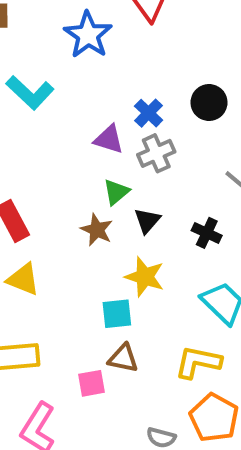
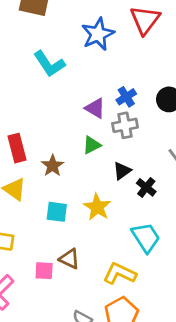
black triangle: (147, 221) -> (122, 171), moved
brown star: (97, 230) -> (53, 166), moved
cyan square: (117, 314) -> (57, 212), moved

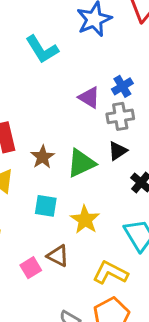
green triangle: (92, 145) -> (81, 163), moved, size x1.5
black triangle: (122, 171) -> (118, 151), moved
yellow star: (97, 207) -> (85, 220), moved
pink square: (44, 271) -> (31, 268), turned -36

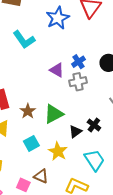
black triangle: (118, 151) -> (75, 132), moved
cyan square: (46, 206) -> (31, 143), turned -35
pink square: (31, 268) -> (23, 185), turned -32

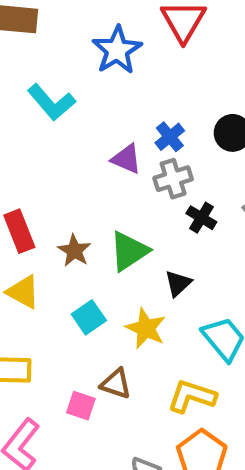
black cross: (94, 125) -> (201, 218), moved

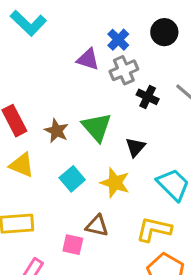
green triangle: (129, 251) -> (97, 127), turned -32

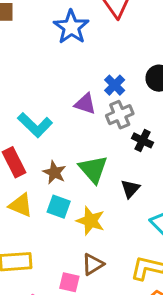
cyan L-shape: (28, 23) -> (35, 125), moved
cyan square: (72, 179) -> (59, 207), moved, turned -30
yellow star: (115, 183) -> (91, 221), moved
brown triangle: (97, 226) -> (93, 264), turned -45

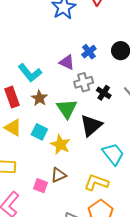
gray cross: (120, 115) -> (84, 82), moved
brown star: (54, 172) -> (39, 98), moved
black triangle: (130, 189) -> (91, 126), size x1.6

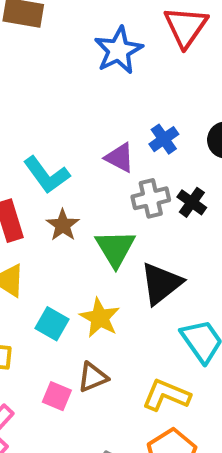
black cross: (104, 93) -> (192, 202), moved
cyan square: (39, 132) -> (52, 324), moved

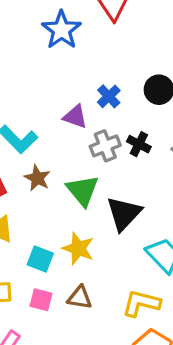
brown triangle: (93, 377) -> (80, 298), turned 40
pink square: (57, 396) -> (41, 300), moved

